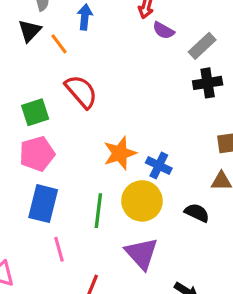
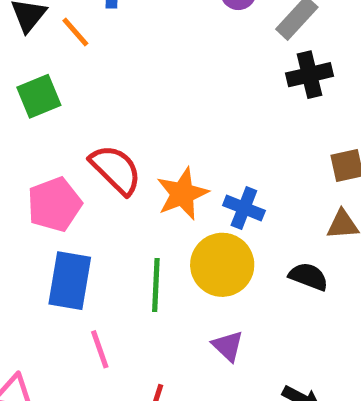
red semicircle: (81, 92) -> (116, 170), moved
green square: (35, 112) -> (39, 96), moved
purple triangle: (142, 253) -> (228, 346), size x0.6

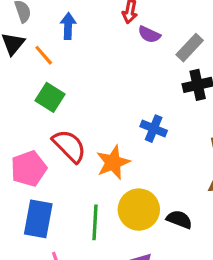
green square: (39, 96) -> (50, 97), moved, turned -36
blue cross: (244, 208) -> (154, 129), moved
black semicircle: (308, 276) -> (179, 219), moved

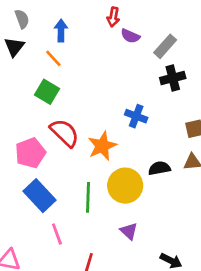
orange line: (44, 55) -> (53, 58), moved
blue rectangle: (38, 219) -> (40, 196), turned -52
black semicircle: (179, 219) -> (159, 168), moved, turned -30

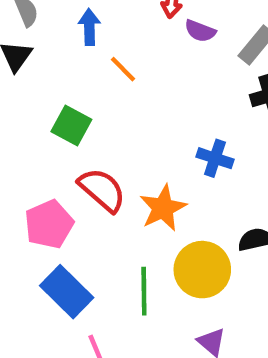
orange line: (53, 58) -> (123, 69), moved

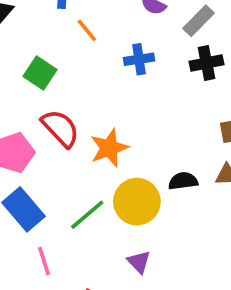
blue cross: (215, 158) -> (139, 59), moved, turned -32
green line: (144, 291) -> (87, 215), turned 45

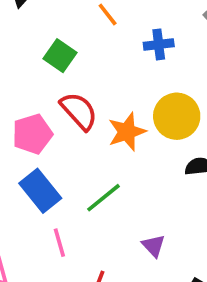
yellow circle: (137, 202) -> (177, 116), moved

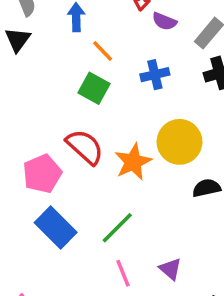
green square: (60, 56) -> (94, 88), moved
pink line: (59, 243) -> (123, 273), moved

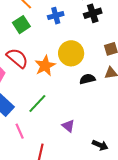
green square: (94, 88) -> (21, 25), turned 30
pink line: (123, 273) -> (20, 131), moved

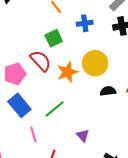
green square: (21, 25) -> (54, 38), moved

